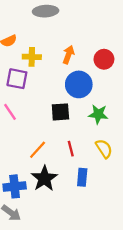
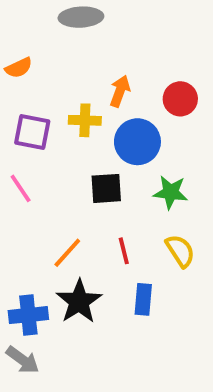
yellow cross: (32, 57) -> (85, 120), moved

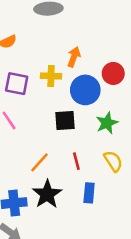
red circle: (180, 99) -> (113, 73), moved
green star: (171, 192) -> (107, 123), turned -30

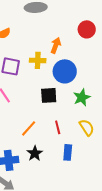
red circle: (113, 73) -> (87, 29), moved
black star: (47, 194) -> (35, 153), size x0.7

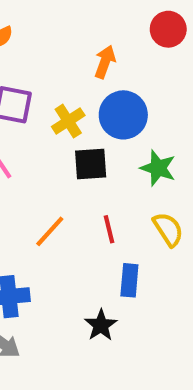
yellow cross: (38, 60) -> (68, 121), moved, turned -35
green star: (82, 97) -> (158, 168), turned -30
black star: (35, 153) -> (101, 325), moved

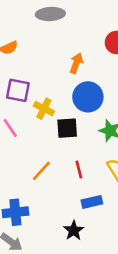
yellow cross: (68, 121) -> (44, 109), moved, turned -30
blue rectangle: (129, 280) -> (92, 202), turned 72

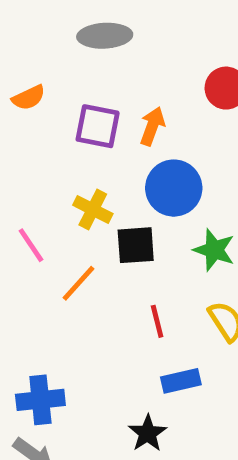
purple square: (18, 90) -> (98, 126), moved
orange line: (41, 171) -> (79, 283), moved

